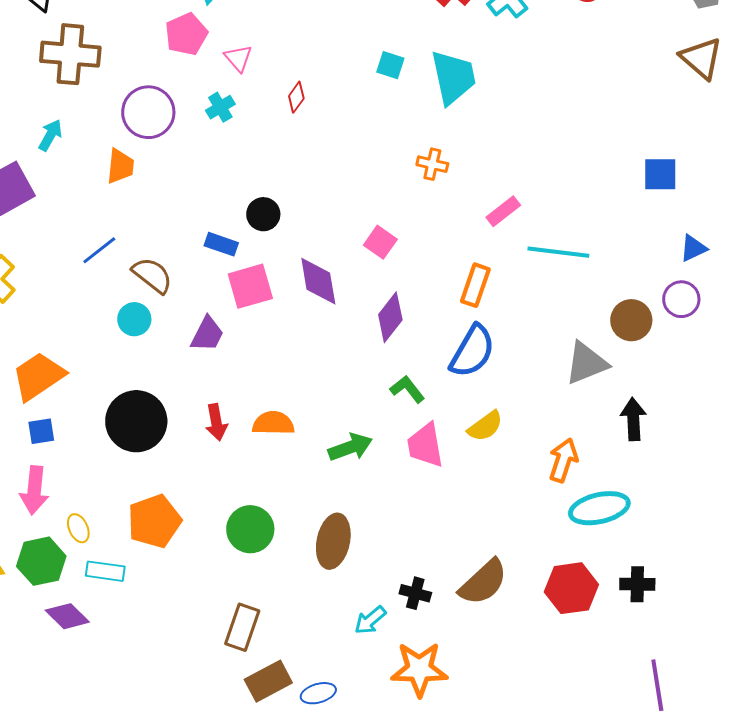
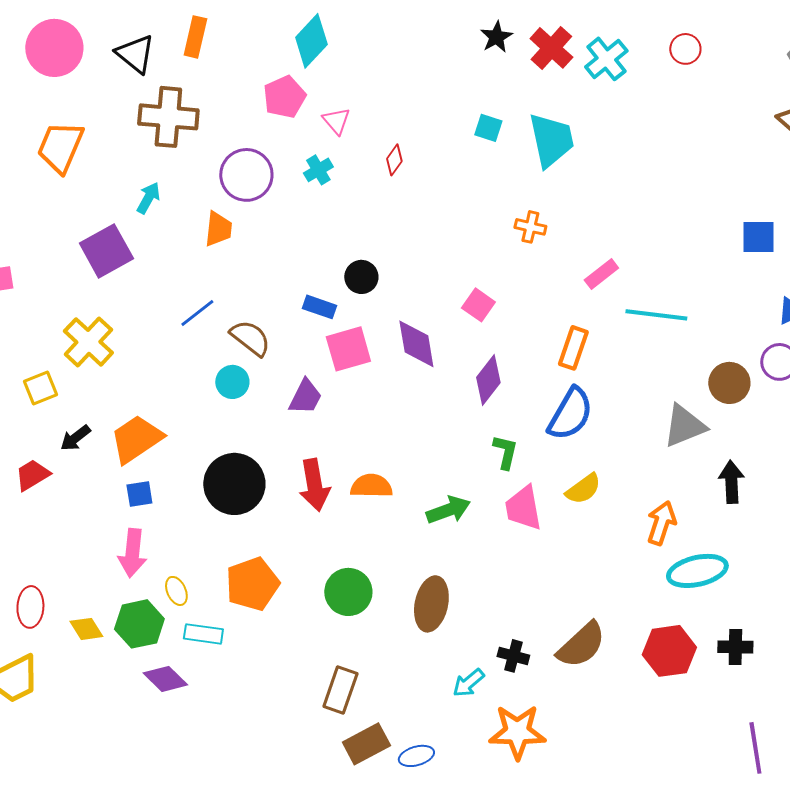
green L-shape: (407, 389) -> (505, 452), turned 51
red arrow: (216, 422) -> (314, 485), size x1.4

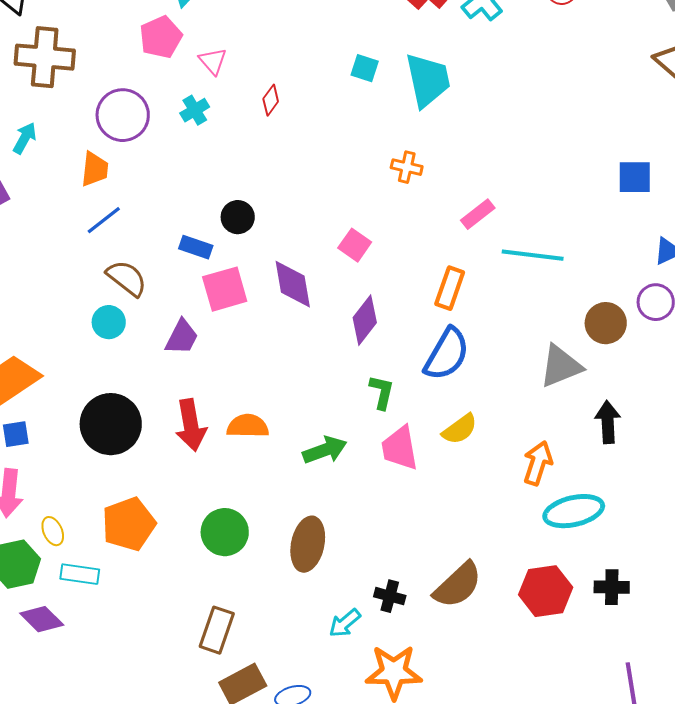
blue line: (197, 313) -> (104, 220), moved

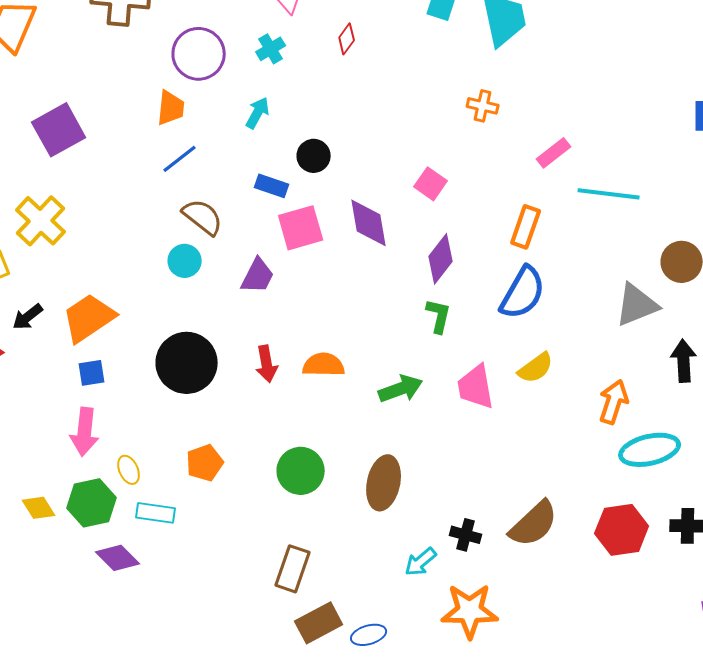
cyan arrow: (25, 138) -> (258, 113), moved
green L-shape: (382, 392) -> (439, 316), moved
red arrow: (191, 425) -> (267, 364), size x0.7
orange pentagon: (129, 524) -> (205, 463), size x0.7

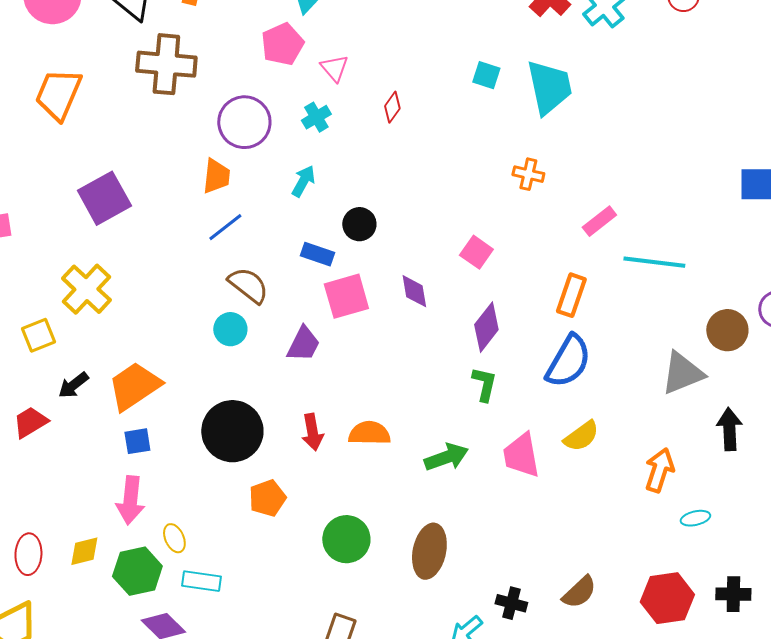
purple diamond: (369, 223) -> (414, 291), size x0.7
cyan ellipse: (650, 450) -> (695, 518), size x0.5
orange pentagon: (205, 463) -> (267, 498), moved
yellow diamond: (39, 508) -> (84, 551), moved, turned -72
brown semicircle: (534, 524) -> (579, 592), size x0.7

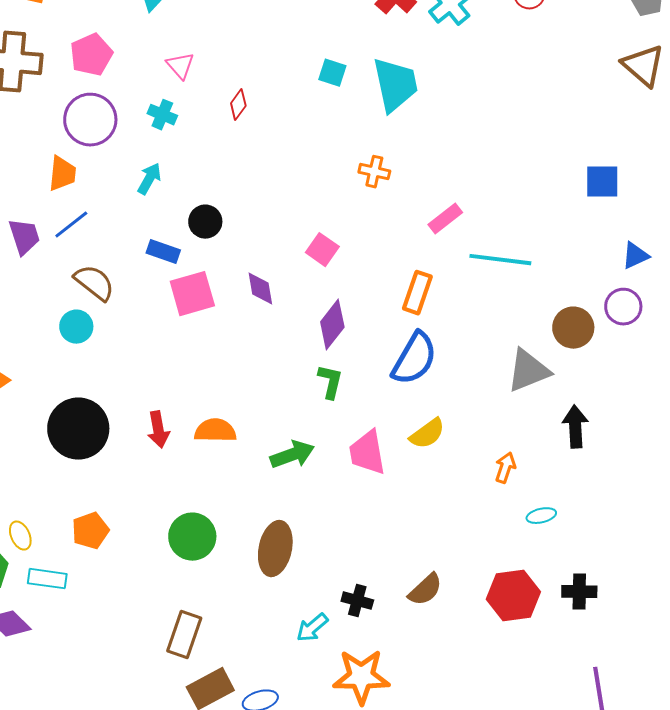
pink pentagon: (282, 44) -> (91, 55), moved
cyan cross: (316, 117) -> (162, 115), turned -36
purple trapezoid: (303, 344) -> (24, 237), moved, turned -45
orange arrow: (659, 470) -> (505, 468), size x0.7
orange pentagon: (267, 498) -> (90, 531), moved

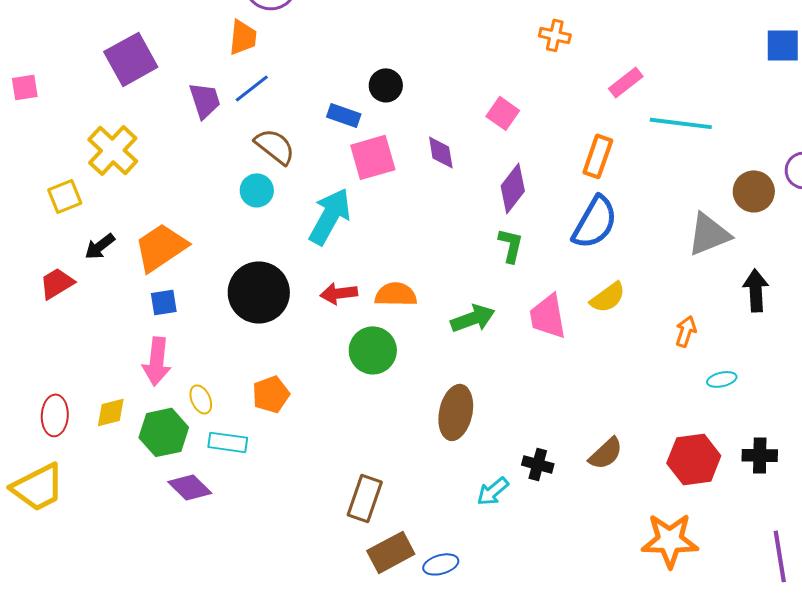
cyan arrow: (149, 179) -> (330, 216), moved, size x1.8
red arrow: (158, 430) -> (339, 293), turned 93
green circle: (192, 537) -> (373, 350), moved
orange star: (361, 677) -> (670, 540), moved

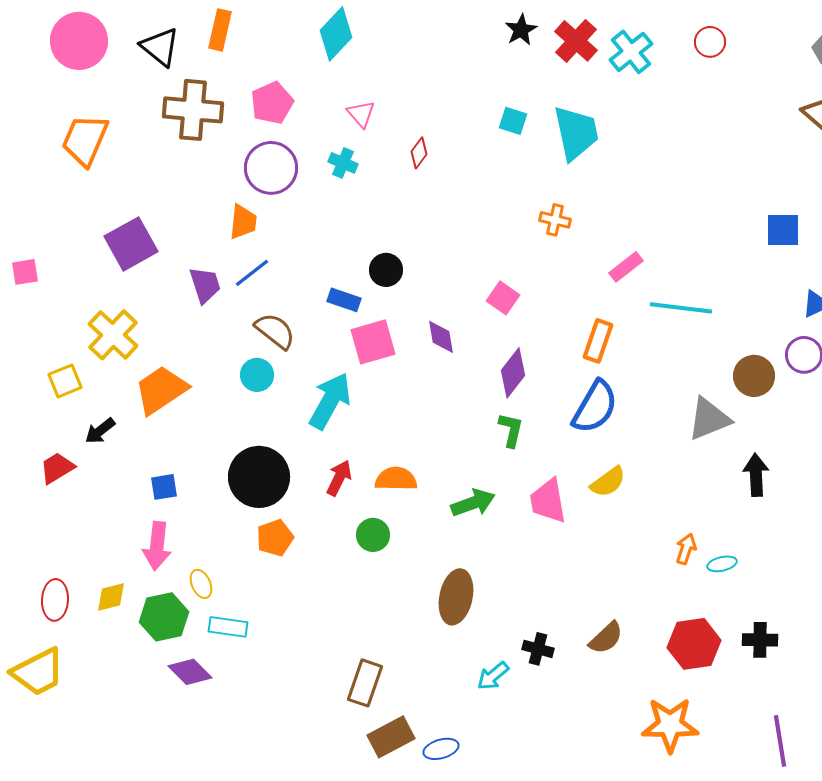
orange trapezoid: (161, 247) -> (161, 390), moved
red arrow: (339, 293) -> (339, 478), turned 123
orange arrow: (686, 331) -> (686, 549), moved
green circle: (373, 350) -> (373, 535), size x0.7
orange pentagon: (271, 394) -> (275, 538), moved

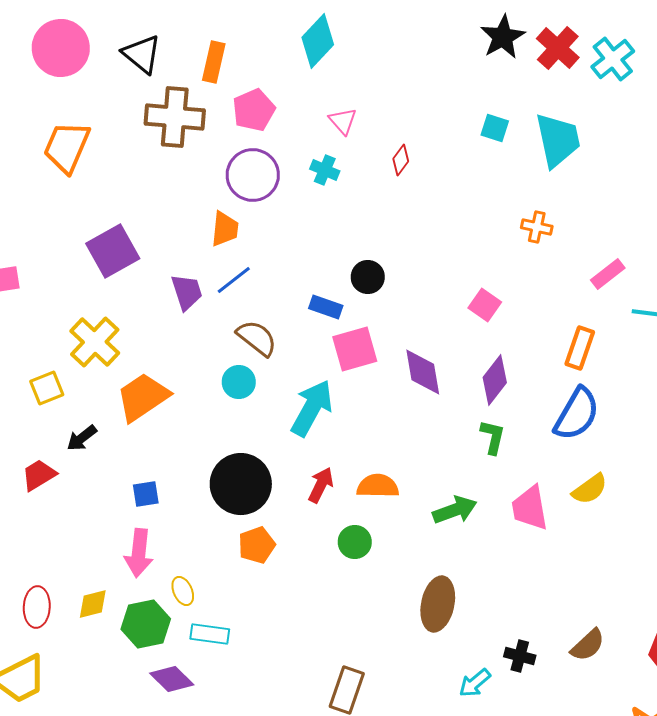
orange rectangle: (220, 30) -> (214, 62), moved
black star: (521, 30) -> (503, 37), size x1.4
purple diamond: (441, 337) -> (423, 372), moved, size x1.4

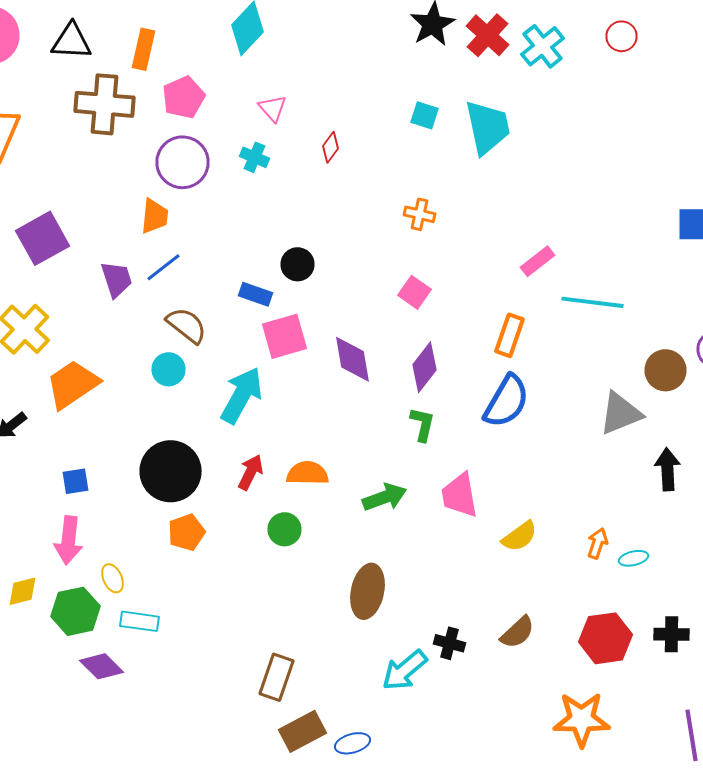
black triangle: (142, 54) -> (72, 41), turned -36
orange cross: (537, 227) -> (420, 214), moved
yellow semicircle: (590, 489) -> (520, 536), moved
cyan arrow: (475, 683) -> (404, 670), size x1.4

